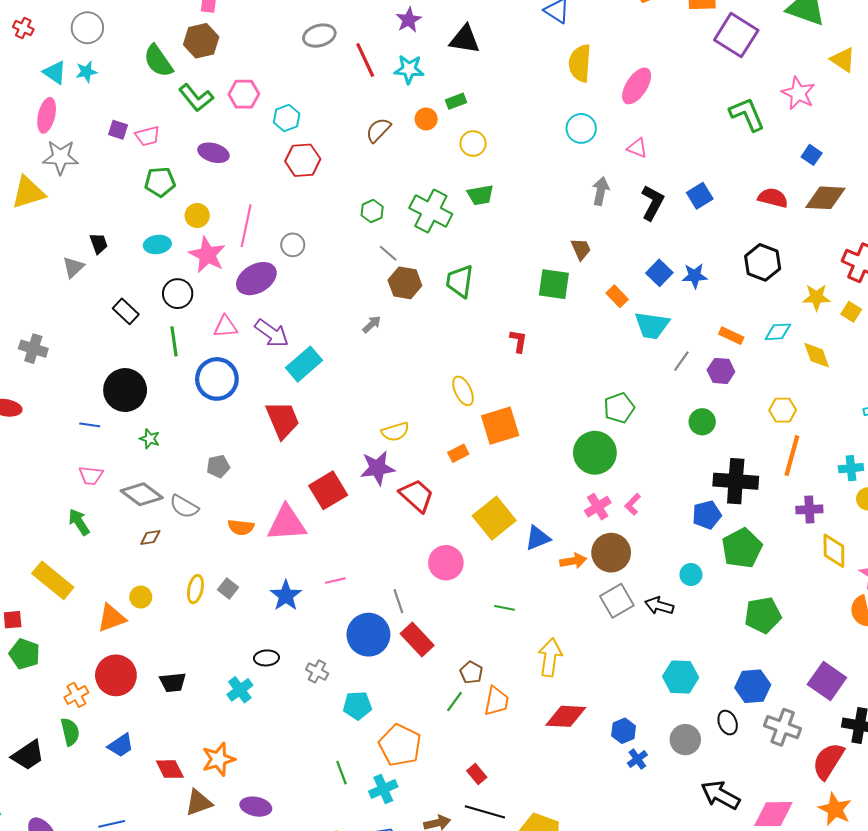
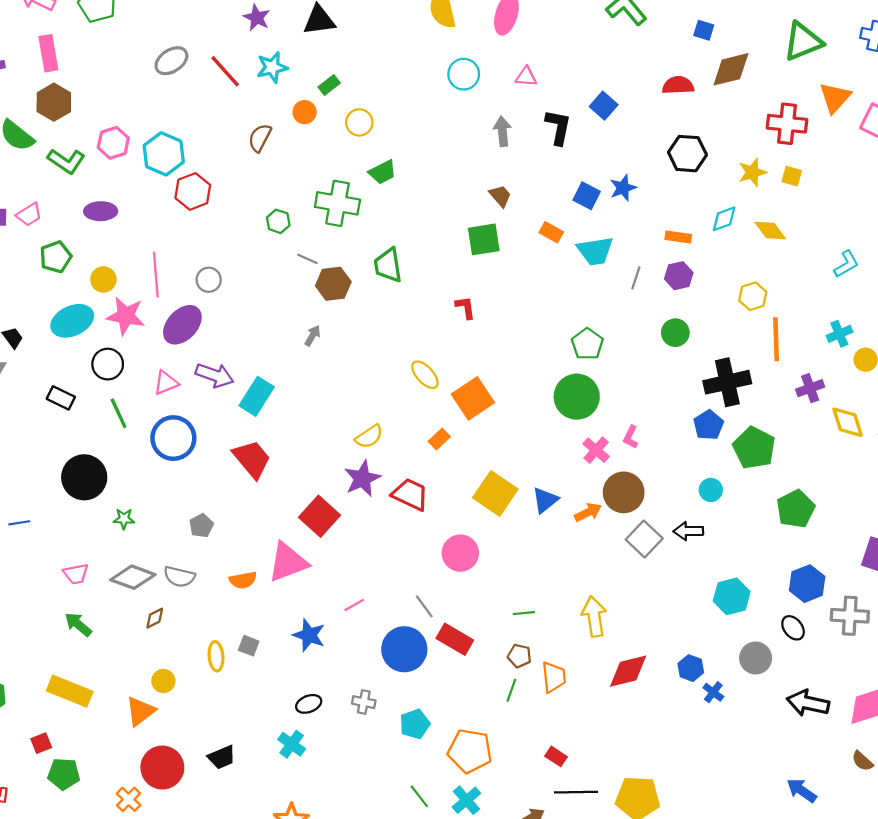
cyan hexagon: (287, 118) -> (164, 154), size x1.5
cyan ellipse: (157, 245) -> (72, 321), size x1.5
blue line: (90, 425) -> (19, 523), moved
green line: (505, 608) -> (524, 613), moved

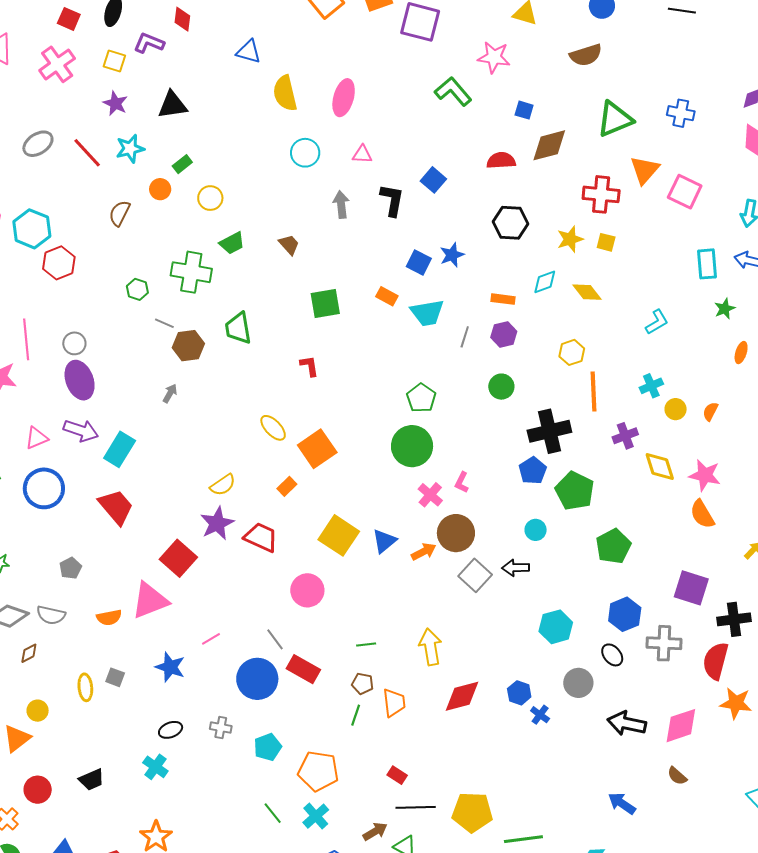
brown trapezoid: (500, 196) -> (289, 245), moved
purple ellipse: (182, 325) -> (80, 380), moved, turned -63
red circle: (162, 768) -> (38, 790), size x0.7

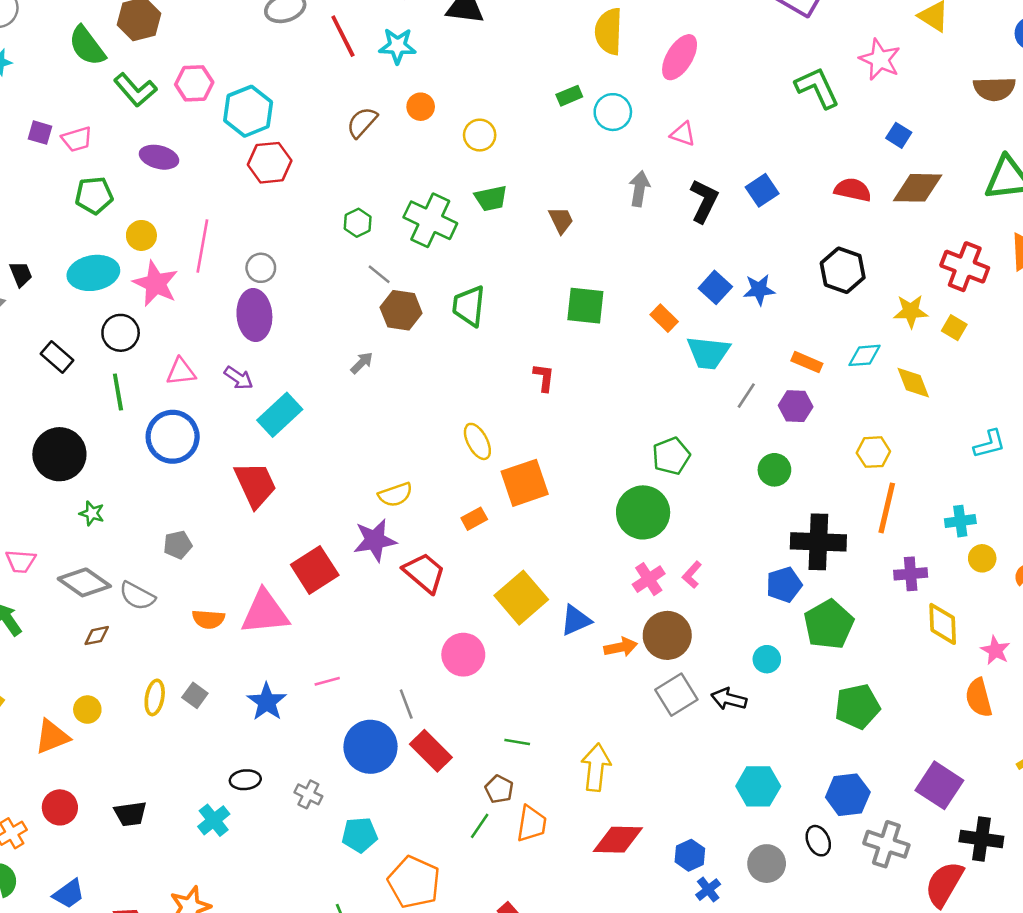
green rectangle: (182, 164) -> (569, 96), moved
purple arrow: (81, 431) -> (239, 378), size x0.7
pink star: (705, 475) -> (995, 650), size x0.7

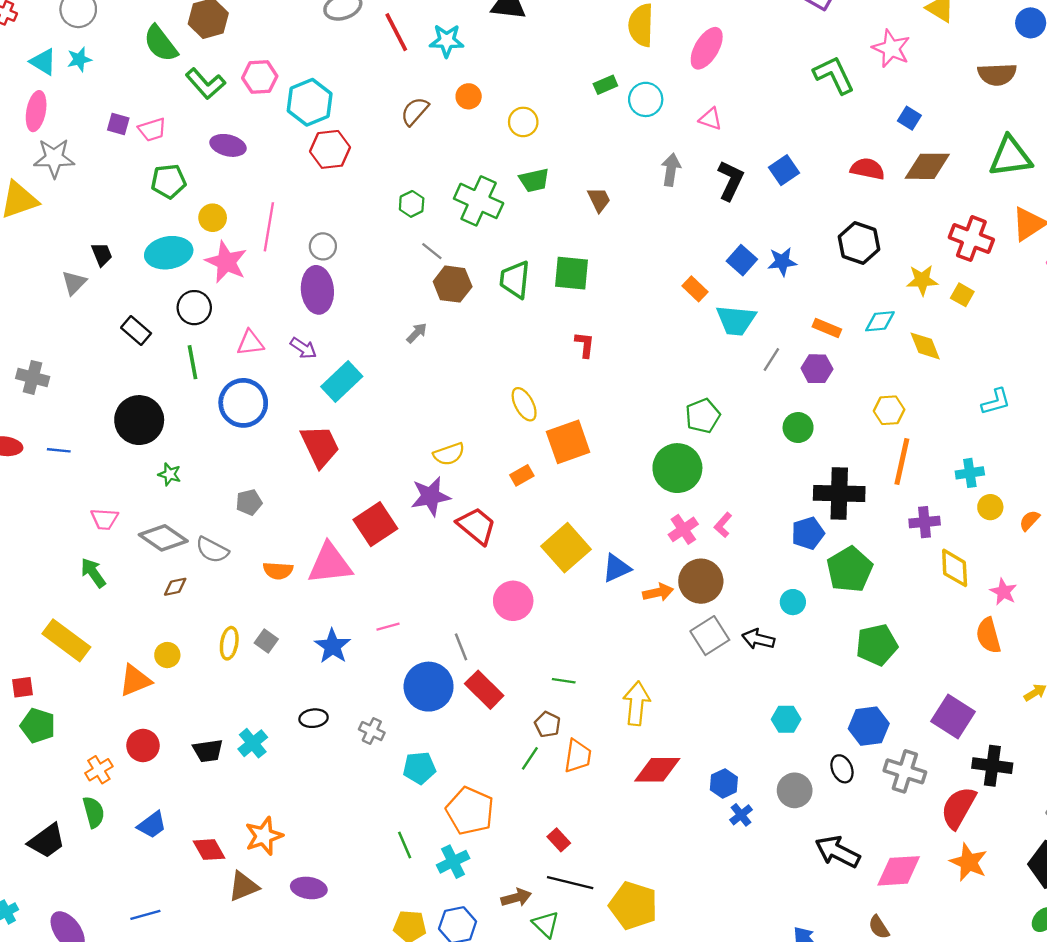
green square: (585, 306) -> (571, 273), moved
cyan hexagon: (758, 786) -> (786, 719), size x0.7
cyan cross: (214, 820) -> (253, 743), moved

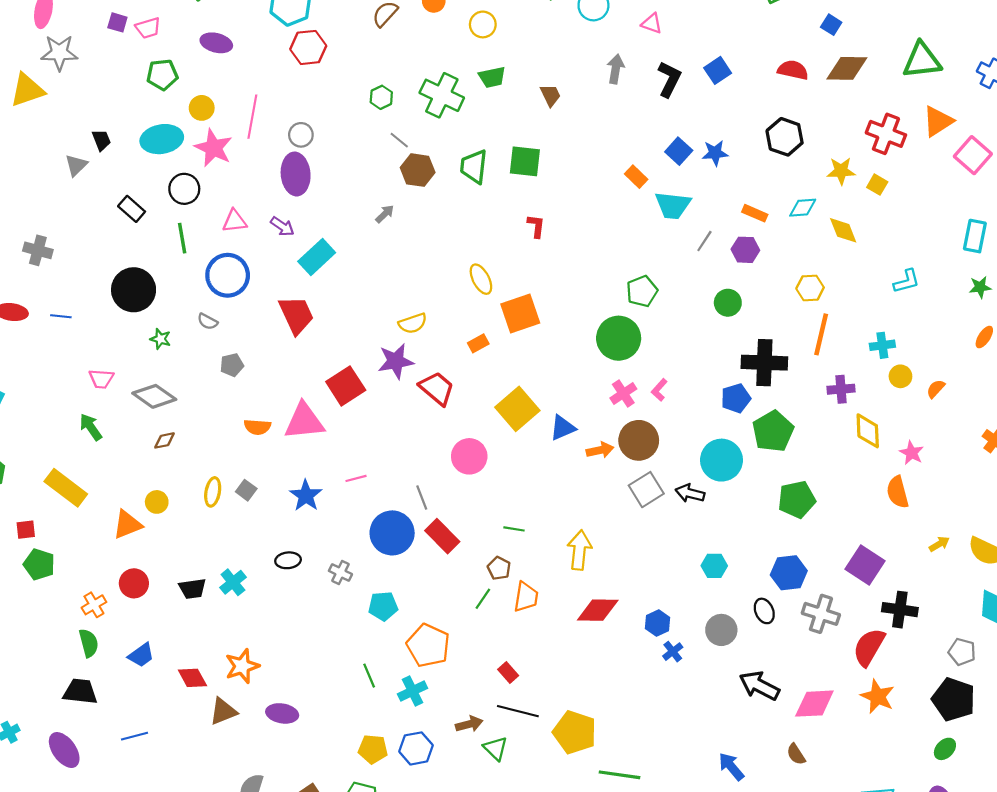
gray semicircle: (212, 550) -> (208, 321), moved, size x0.7
cyan circle: (793, 602) -> (721, 460), size x1.8
black trapezoid: (47, 841) -> (80, 692), moved, turned -138

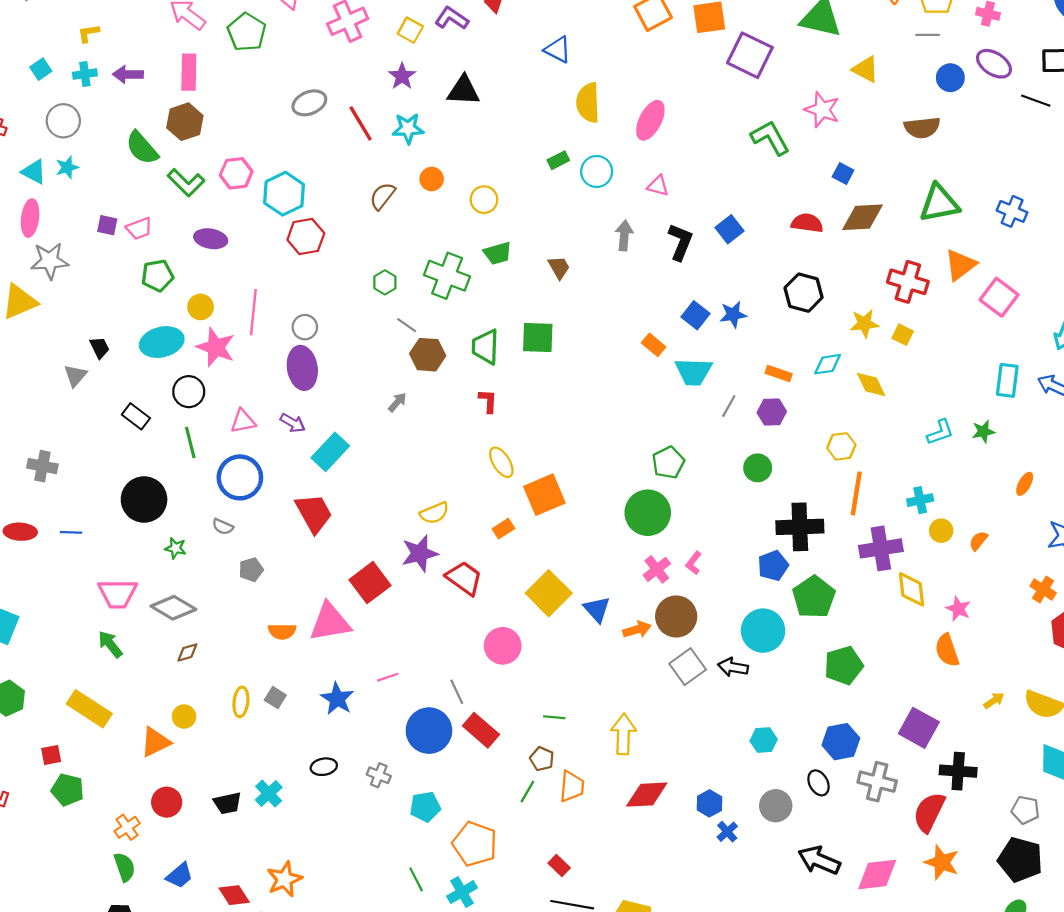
red L-shape: (536, 226) -> (488, 401), moved
green star: (980, 287) -> (983, 432), moved
pink trapezoid: (101, 379) -> (118, 594), size x1.5
purple cross: (841, 389) -> (881, 548), size x1.5
blue triangle: (563, 428) -> (597, 609), turned -44

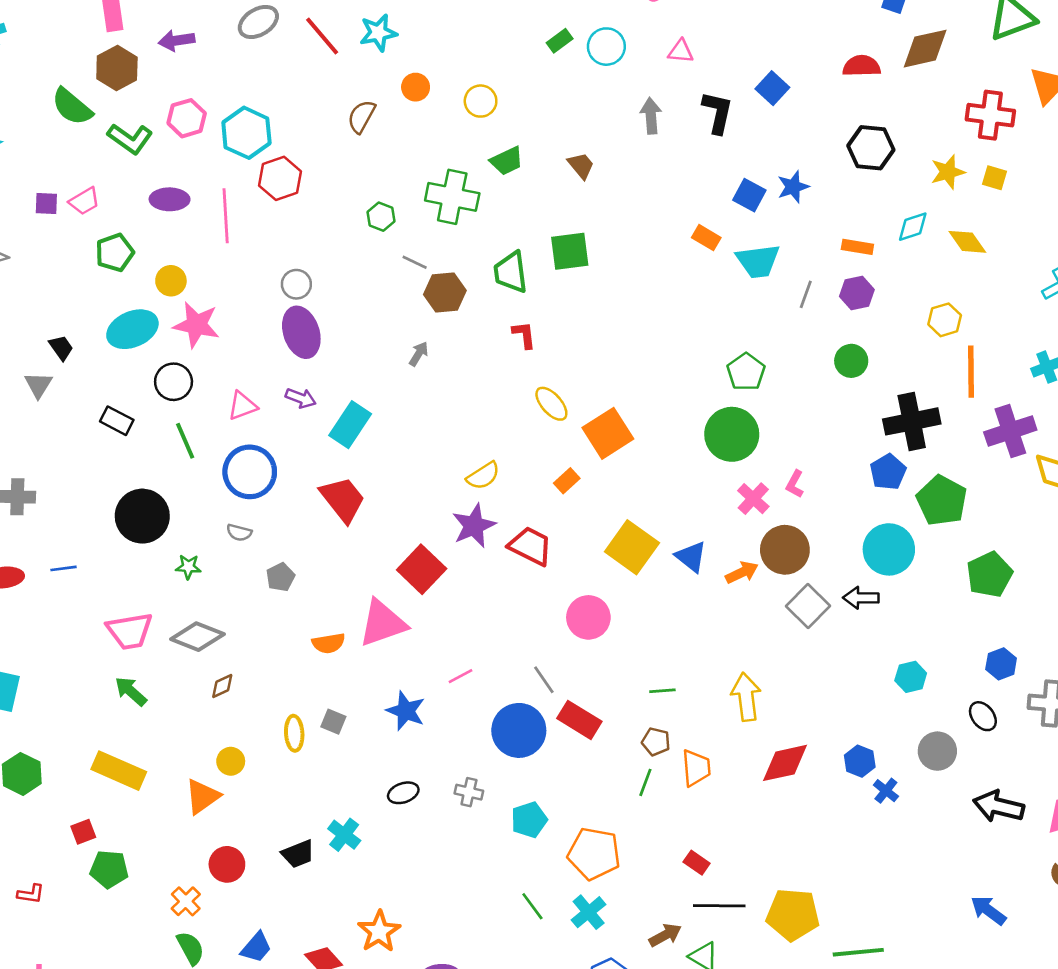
purple arrow: (128, 74) -> (177, 41), moved
pink line: (253, 312) -> (226, 216), moved
blue hexagon: (841, 742) -> (1001, 664), size x0.7

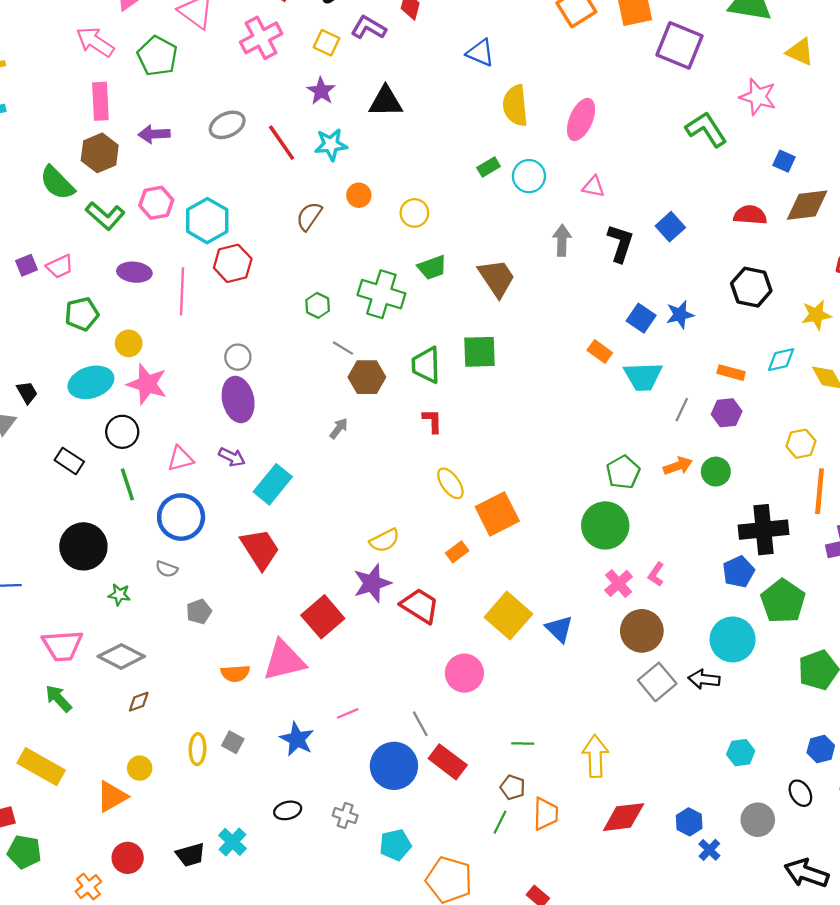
brown trapezoid: (581, 166) -> (497, 278), size x1.6
purple square: (46, 203) -> (26, 265), turned -30
orange arrow: (742, 572) -> (678, 466), moved

